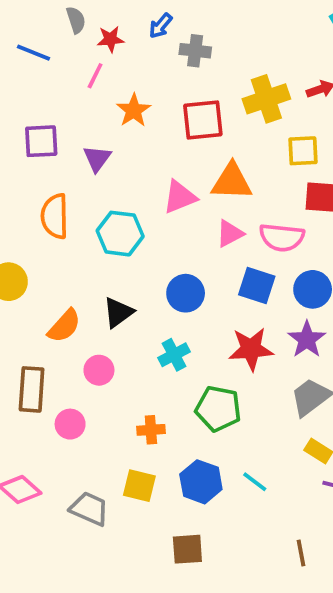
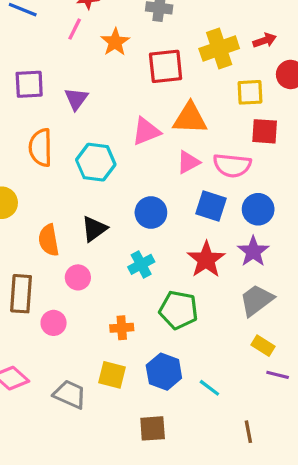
orange star: (134, 110) -> (115, 42), moved
orange semicircle: (64, 326) -> (49, 240), turned 128
red star: (251, 349) -> (206, 260), turned -30
cyan line: (255, 482) -> (209, 388), moved

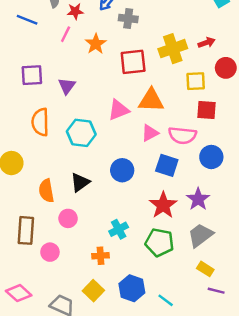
blue circle: (258, 209) -> (211, 157), moved
cyan cross: (141, 264) -> (119, 229), moved
green pentagon: (179, 310) -> (160, 242), moved
yellow square: (112, 375) -> (93, 291), turned 30

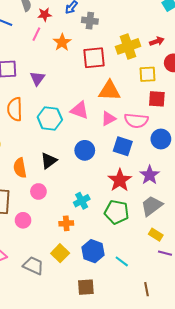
pink triangle: (119, 110) -> (80, 110), moved, turned 42

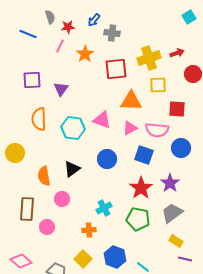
yellow square: (148, 74) -> (158, 85), moved

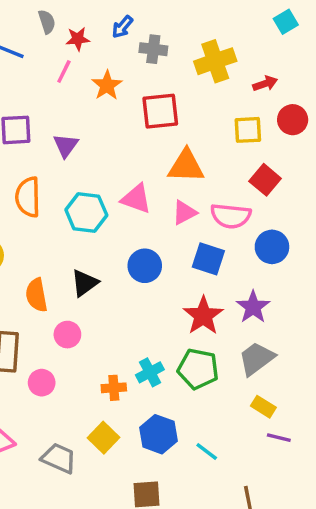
yellow cross: (149, 58) -> (215, 61), moved
yellow square: (158, 85) -> (248, 130), moved
red square: (177, 109) -> (265, 180), turned 36
cyan cross: (104, 208) -> (150, 372), moved

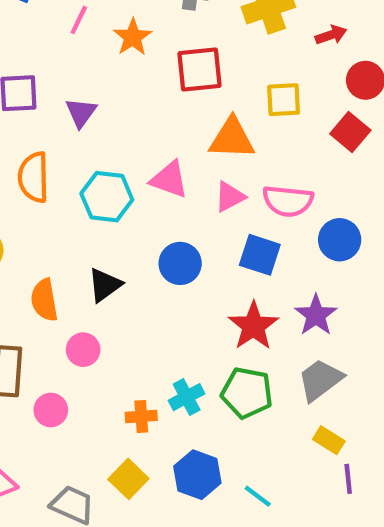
yellow square: (248, 130) -> (284, 100), moved
red square: (265, 180) -> (350, 132), moved
purple line: (279, 438) -> (348, 479), turned 70

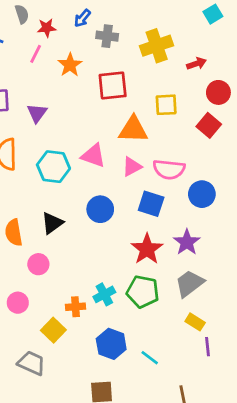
yellow square: (128, 479) -> (53, 330), moved

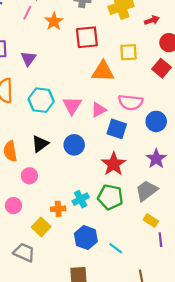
pink triangle: (93, 156) -> (72, 105), moved, turned 42
pink triangle: (132, 167) -> (99, 110), moved
blue circle: (100, 209) -> (74, 145), moved
purple star: (187, 242) -> (156, 159), moved

